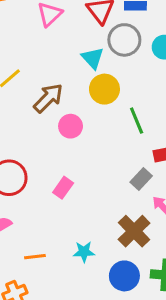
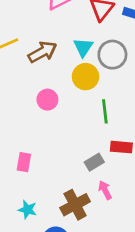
gray circle: (124, 40) -> (112, 55), moved
brown arrow: (48, 98) -> (42, 52), moved
pink rectangle: (63, 188) -> (24, 162), moved, turned -42

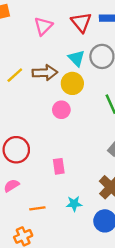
brown arrow: (42, 52) -> (45, 73), turned 45
yellow circle: (86, 77) -> (72, 83), moved

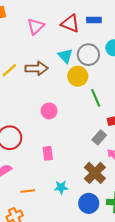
red triangle: (81, 22) -> (70, 23), turned -30
yellow circle: (72, 83) -> (78, 76), moved
pink circle: (61, 110) -> (49, 111), moved

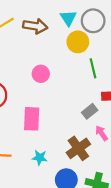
pink rectangle: (48, 153) -> (32, 119), size x1.5

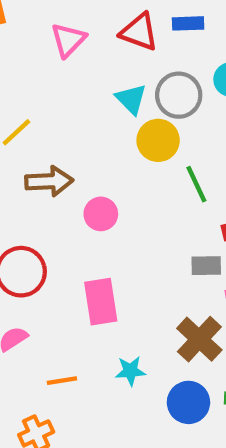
brown arrow: (35, 26) -> (49, 181), moved
gray rectangle: (90, 111) -> (206, 266), turned 49

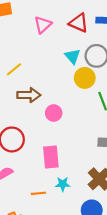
cyan star: (130, 371) -> (63, 184), moved
orange line: (62, 381) -> (39, 193), moved

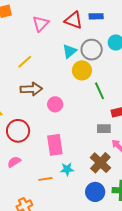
cyan triangle: (73, 56) -> (70, 51), turned 35
yellow line: (14, 69) -> (25, 62), moved

